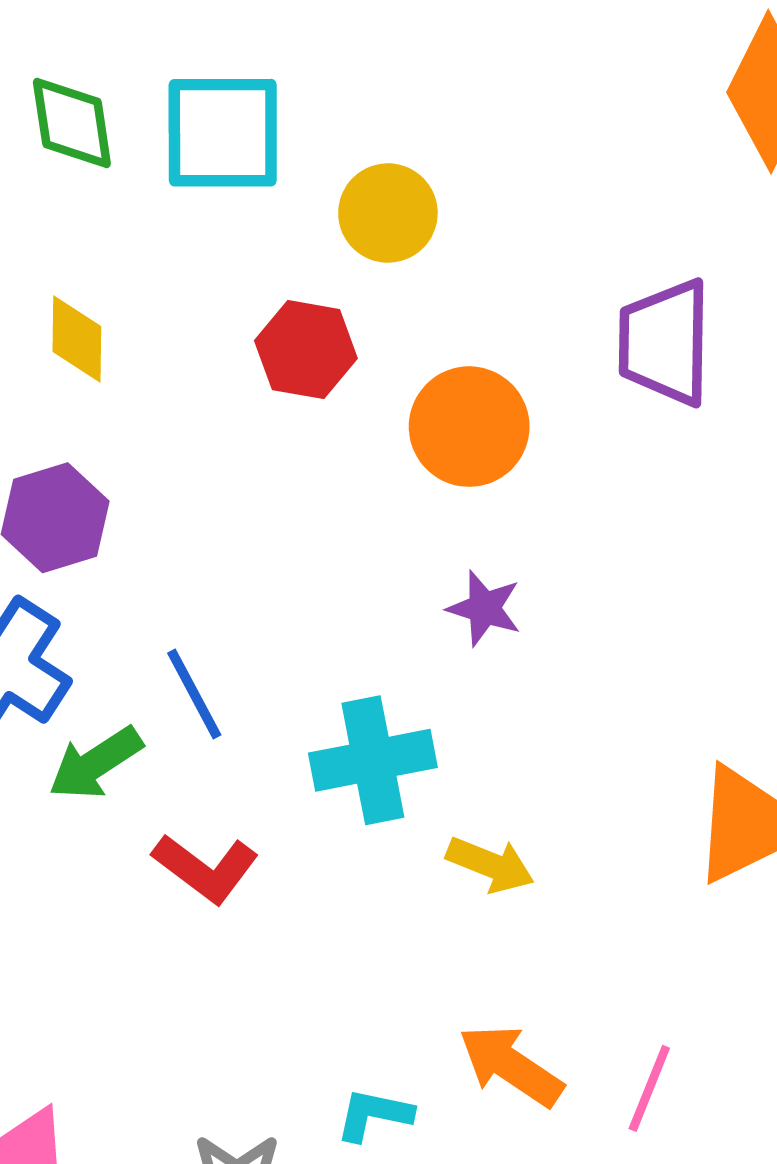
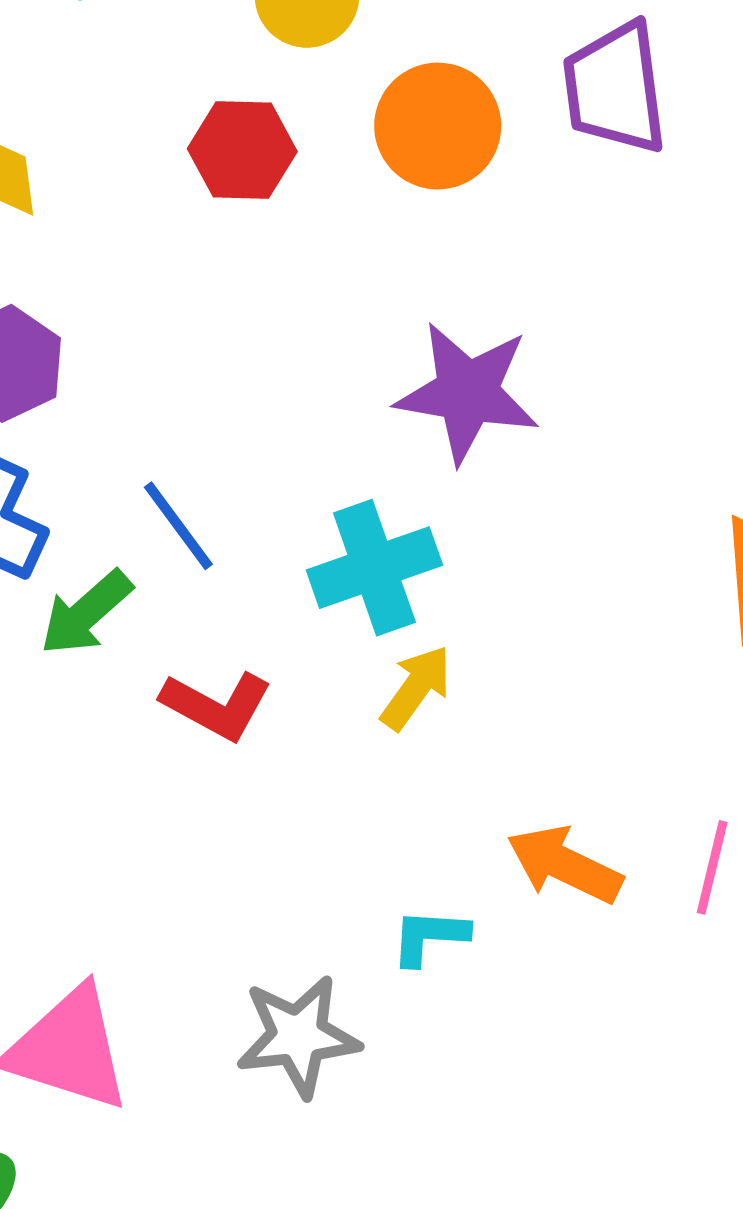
orange circle: (469, 427) -> (438, 126), moved
purple star: (484, 608) -> (467, 392), size x1.8
yellow arrow: (490, 865) -> (416, 688), moved, turned -68

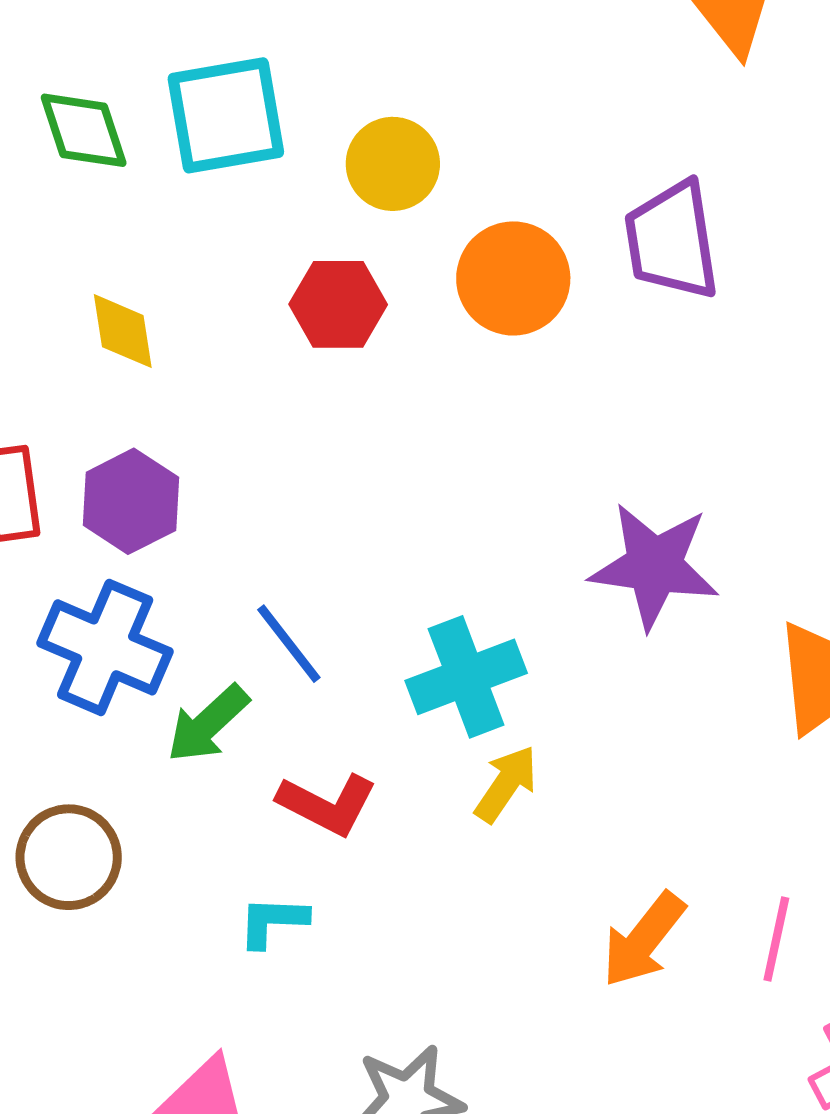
purple star: (467, 392) -> (654, 566), moved
orange arrow: (564, 865) -> (643, 940), turned -76
cyan L-shape: (429, 937) -> (273, 921), moved

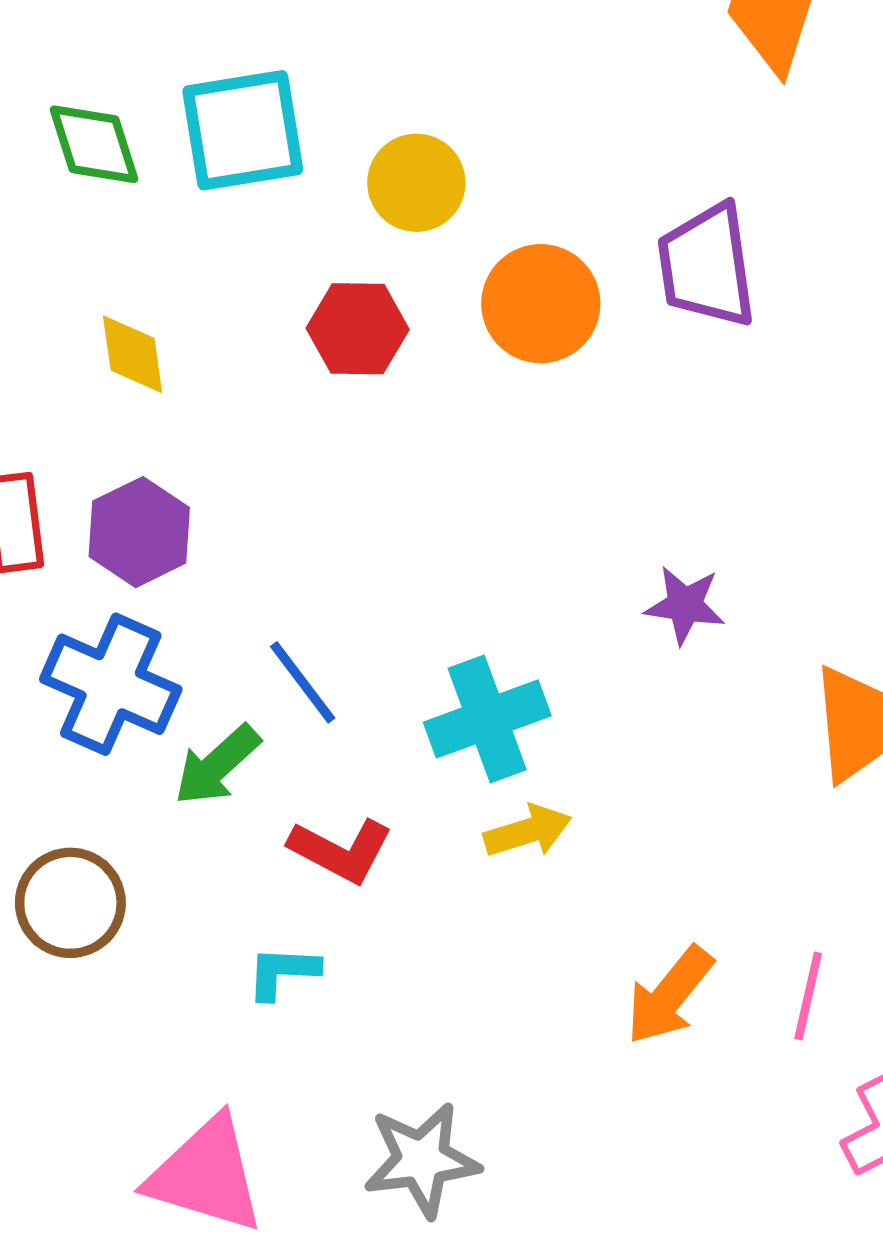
purple star: (654, 566) -> (685, 605), size x0.6
yellow arrow: (506, 784) -> (528, 831), turned 38

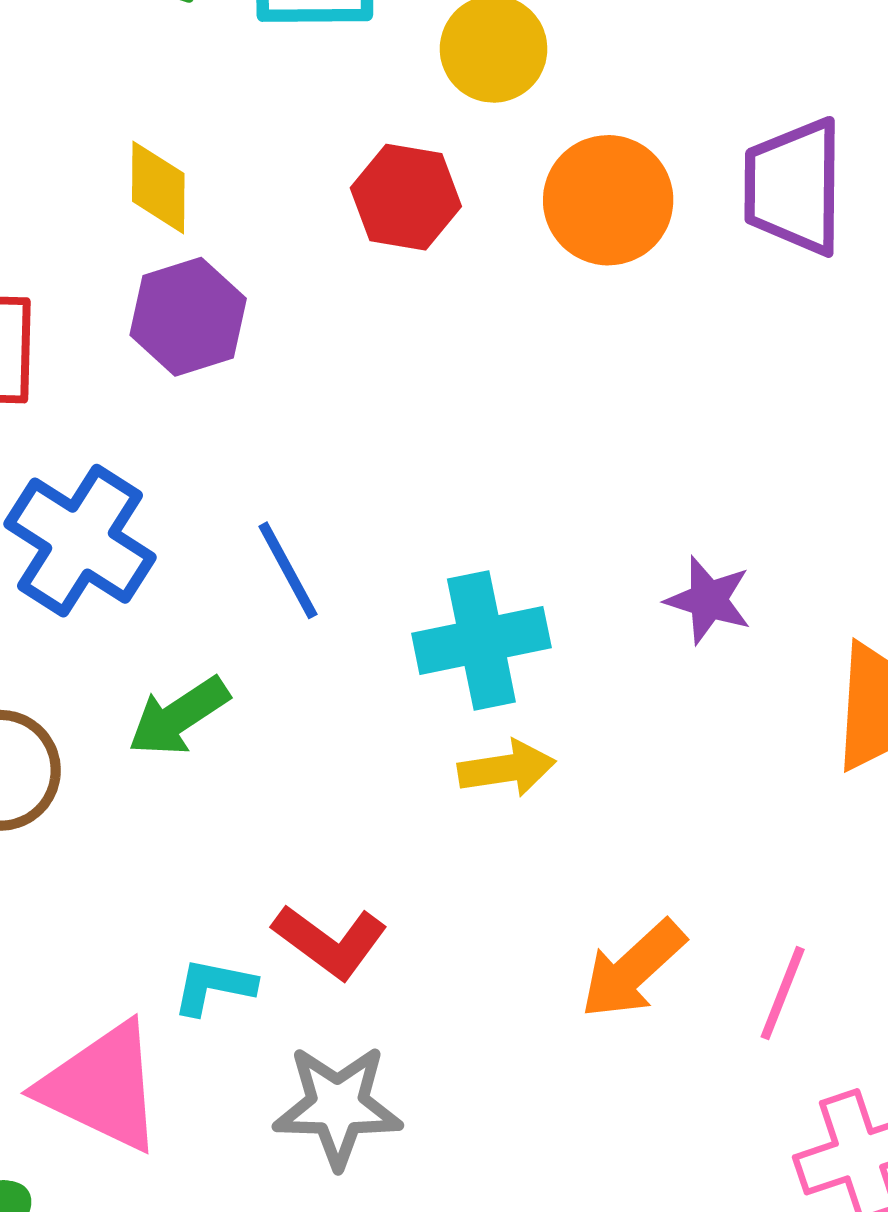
purple hexagon: (139, 532) -> (188, 317), moved
purple star: (685, 605) -> (708, 600), moved
green arrow: (217, 765) -> (179, 716), moved
red L-shape: (341, 850) -> (330, 941), moved
cyan L-shape: (283, 972) -> (214, 987), moved

